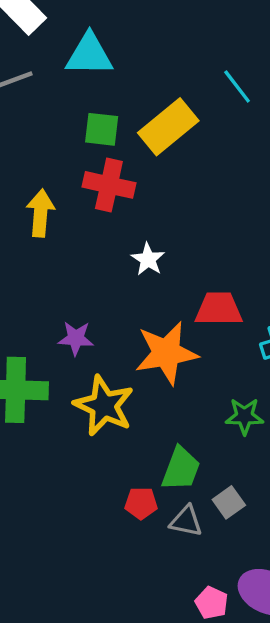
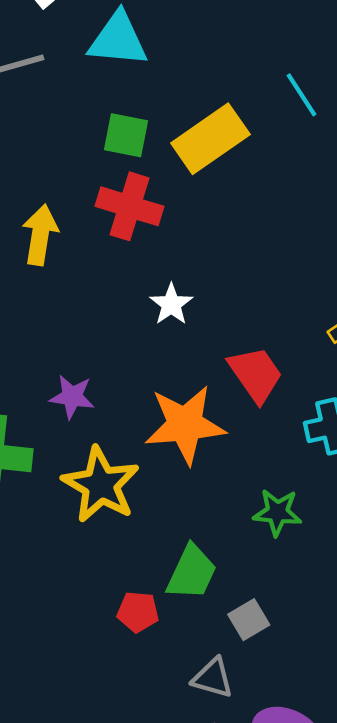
red trapezoid: (219, 309) -> (256, 374), turned 51
gray triangle: (186, 521) -> (213, 678), moved

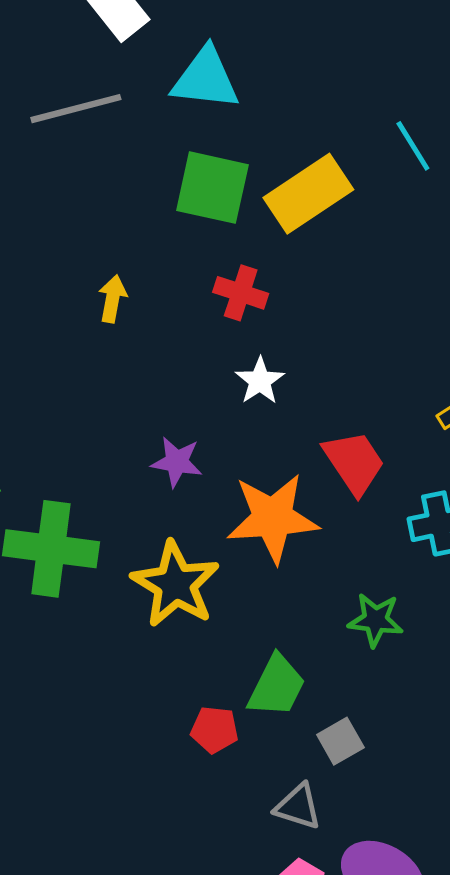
green square: (126, 135) -> (212, 188), size x1.4
red cross: (130, 206) -> (241, 293), moved, size x0.7
yellow arrow: (40, 235) -> (112, 299), size x0.7
purple star: (72, 397) -> (177, 462), moved

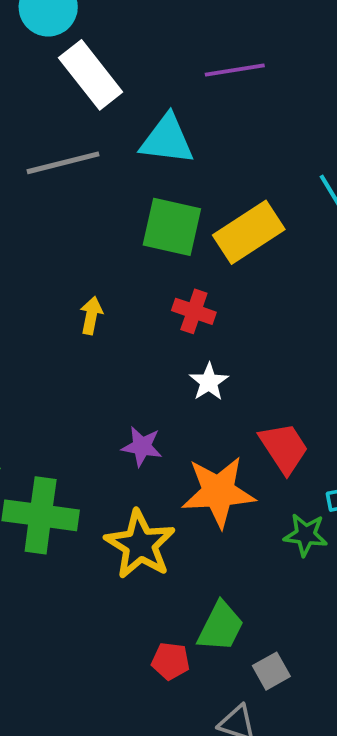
green star: (376, 620) -> (306, 535), moved

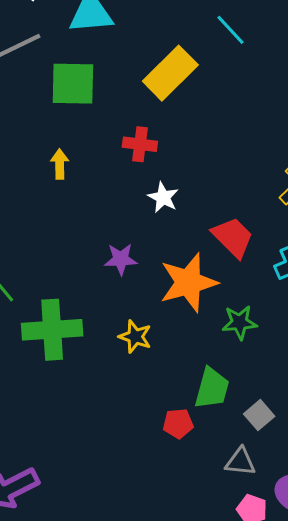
green square: (172, 227) -> (73, 84), moved
green star: (306, 535) -> (240, 322), moved
yellow star: (140, 544) -> (135, 337), size x0.6

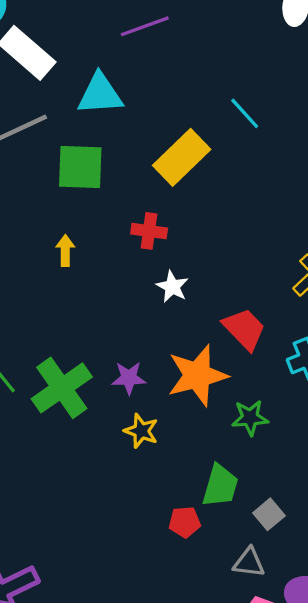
purple star: (121, 259) -> (129, 378), moved
green cross: (52, 330) -> (62, 388), moved, turned -32

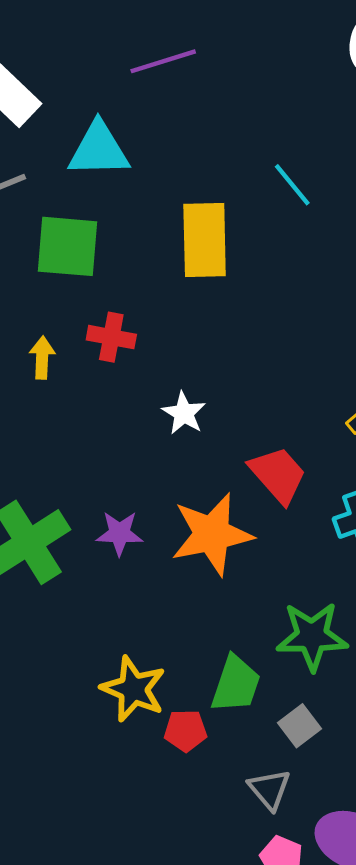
yellow rectangle: (182, 157) -> (205, 240), turned -50
red cross: (149, 231) -> (111, 337), moved
green star: (250, 418) -> (312, 636), moved, size x1.4
yellow star: (141, 431) -> (133, 689), moved, size x1.4
gray triangle: (249, 563) -> (269, 789), turned 40

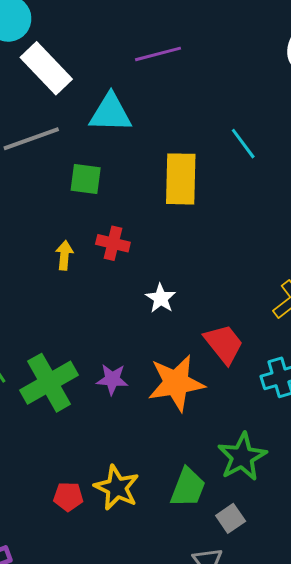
green square: (68, 246) -> (86, 179), size x0.7
green star: (312, 636) -> (242, 457), turned -30
red pentagon: (185, 731) -> (68, 497), moved

